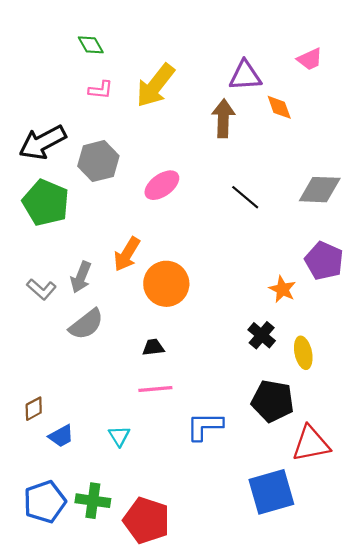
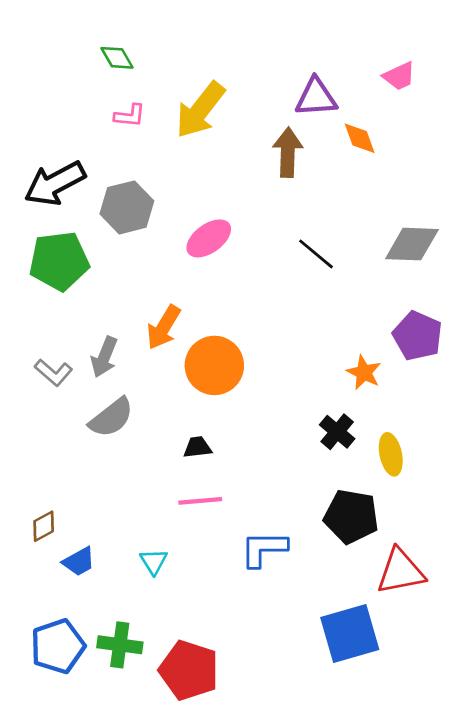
green pentagon: (46, 203) -> (59, 261), turned -30

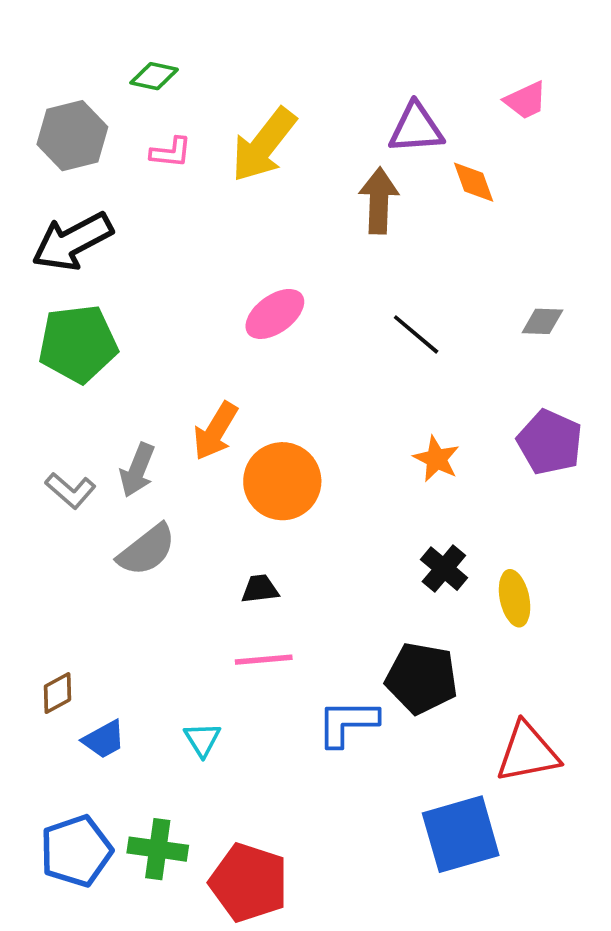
green diamond: (117, 58) -> (154, 76), turned -48
gray hexagon: (127, 207) -> (72, 136), moved
gray diamond: (412, 244) -> (542, 321), size x0.6
orange star: (364, 372) -> (436, 459), moved
black pentagon: (351, 516) -> (422, 678), moved

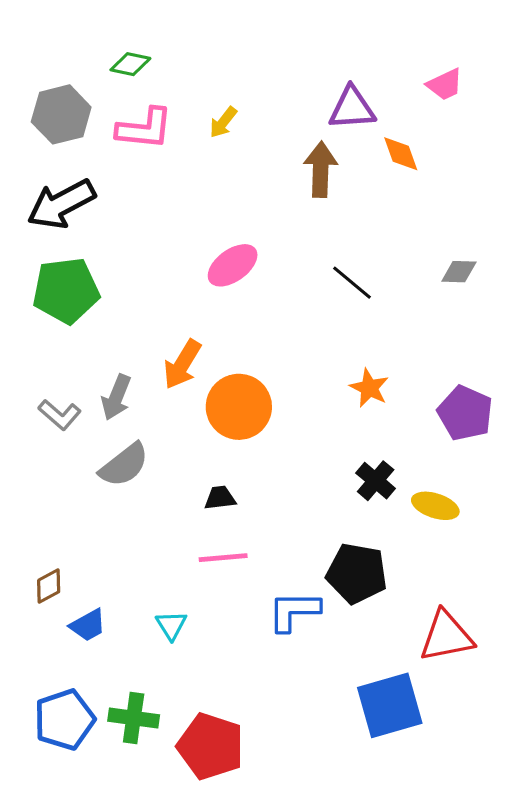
yellow arrow: (264, 145) -> (223, 122), size x0.5
pink L-shape: (171, 152) -> (145, 129), size x1.6
purple pentagon: (550, 442) -> (465, 413), moved
yellow ellipse: (515, 598) -> (435, 506), turned -60

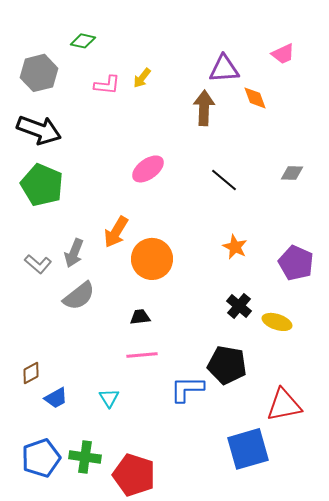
pink L-shape: (145, 129) -> (107, 85), moved, size x0.7
black arrow: (61, 204) -> (39, 130), turned -132
green pentagon: (66, 290) -> (42, 185), turned 30

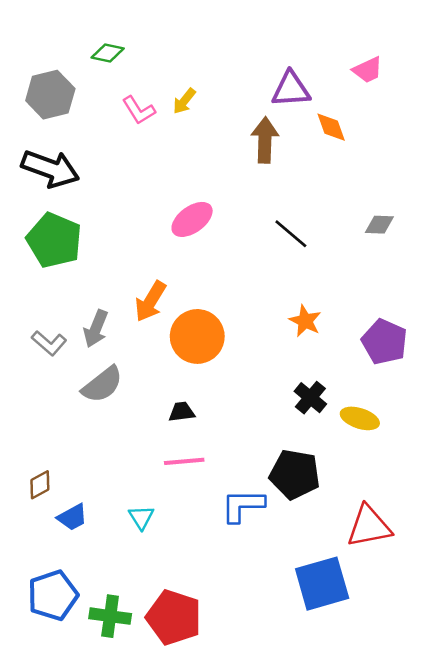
pink L-shape: (107, 85) -> (139, 110), turned 52
green cross: (85, 457) -> (110, 616), moved

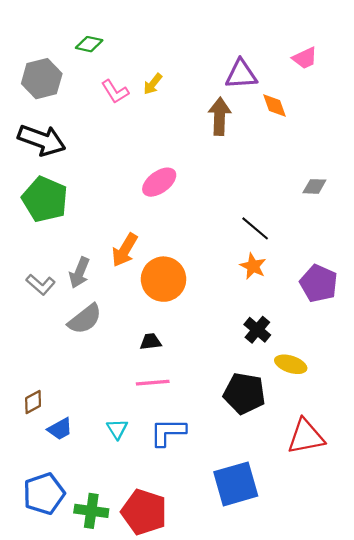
black line: (291, 234) -> (255, 228), moved
yellow ellipse: (360, 418) -> (291, 364), moved
blue L-shape: (243, 506) -> (168, 432), moved
blue square: (322, 584) -> (236, 484), moved

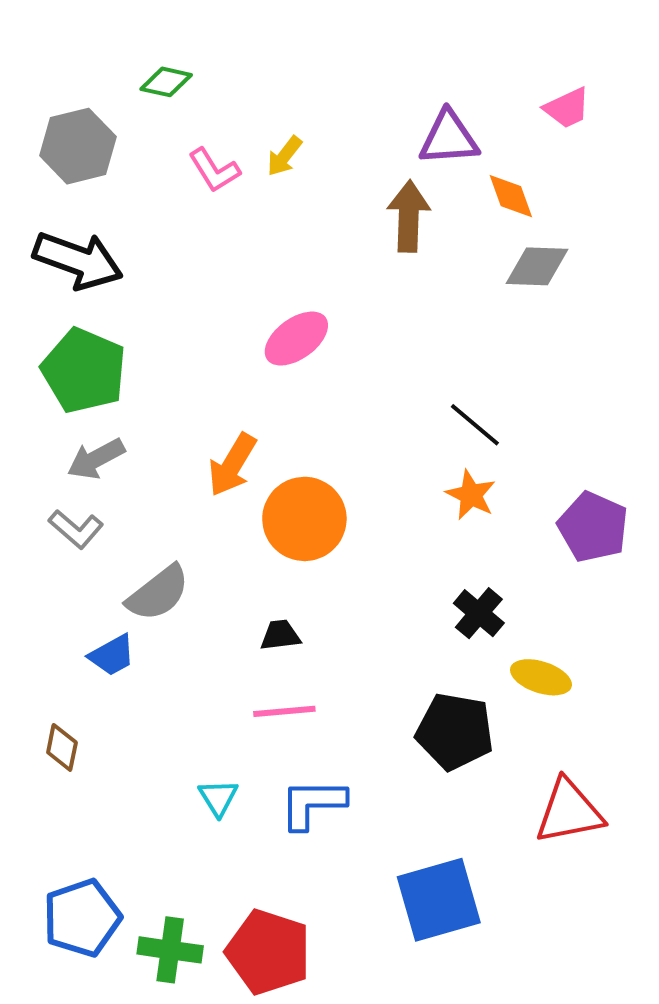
gray diamond: (314, 186) -> (537, 266), moved, size x1.4
gray arrow: (79, 273) -> (96, 459), moved, turned 40
brown diamond: (33, 402) -> (62, 747), turned -50
blue trapezoid: (60, 429) -> (112, 655), moved

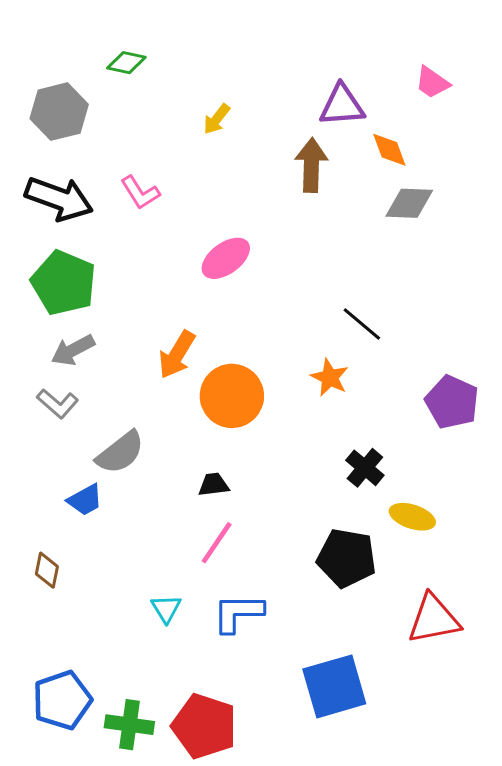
pink trapezoid: (567, 108) -> (432, 82), turned 60
pink L-shape: (214, 170) -> (140, 193), moved
orange star: (471, 495) -> (330, 378), moved
pink line: (284, 711) -> (217, 543), turned -51

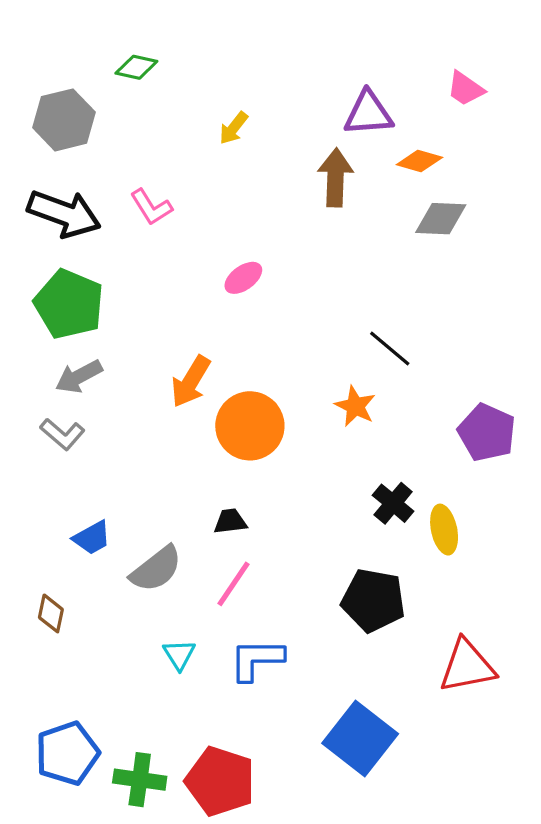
orange diamond: (389, 150) -> (419, 161), turned -54
pink ellipse: (226, 258) -> (243, 278), size x0.7
gray semicircle: (120, 452) -> (156, 569), moved
yellow ellipse: (412, 517) -> (444, 530), moved, turned 60
blue square: (334, 686) -> (360, 738), turned -36

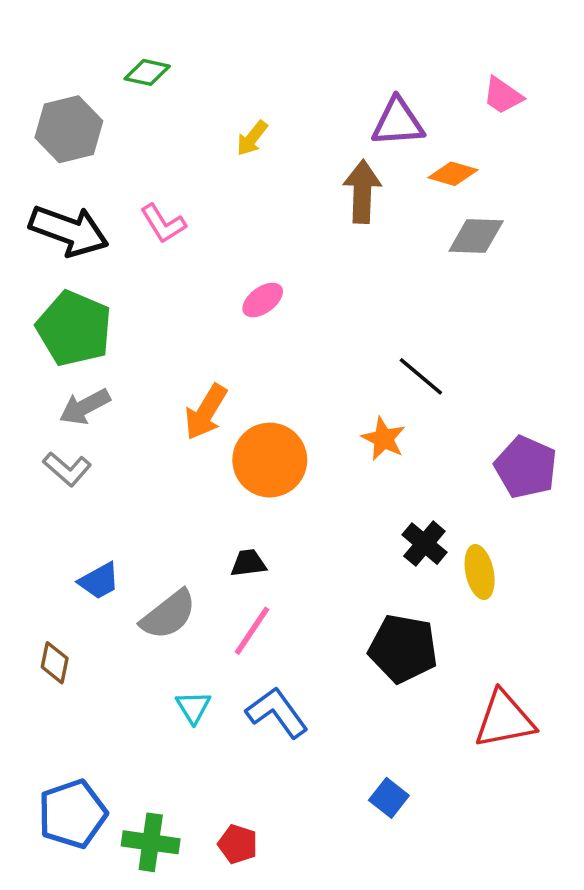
blue L-shape: (257, 660) -> (277, 713), turned 54
blue square: (360, 738) -> (389, 798), size x0.5
red pentagon: (220, 781) -> (238, 844), size x0.5

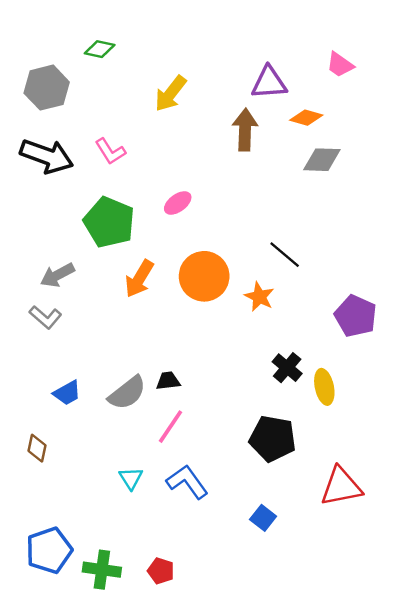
yellow arrow: (252, 138) -> (170, 94), size x1.5
green pentagon: (74, 328) -> (109, 222), moved
orange circle: (270, 460) -> (204, 276), moved
gray semicircle: (168, 615) -> (127, 393), moved
blue square: (389, 798) -> (263, 518), moved

